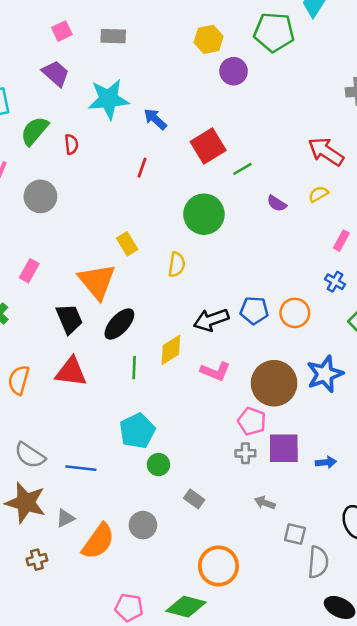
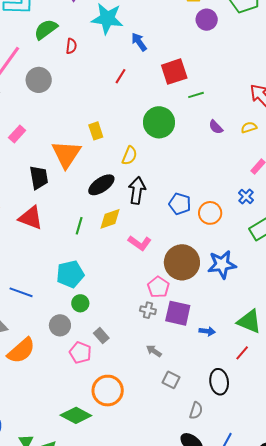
black arrow: (211, 320) -> (137, 190), moved, turned 104
black ellipse: (119, 324) -> (101, 185), moved
gray circle: (143, 525) -> (60, 325), moved
gray semicircle: (318, 562) -> (196, 411), moved, size x0.7
pink pentagon: (129, 608) -> (80, 353), moved

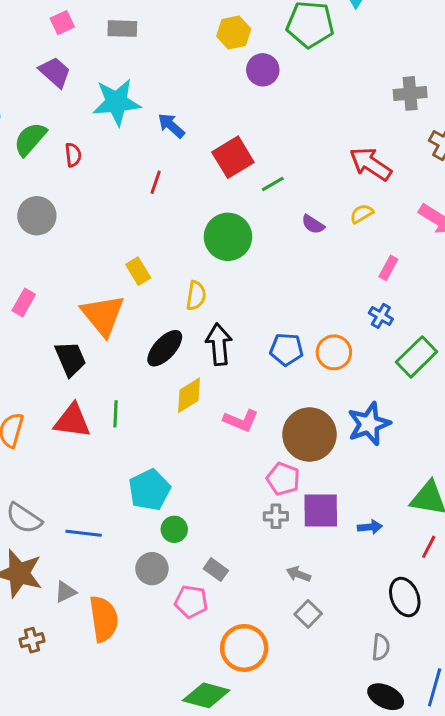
green line: (79, 226) -> (115, 414), moved
orange semicircle: (21, 351) -> (104, 619), turned -44
gray square: (171, 380) -> (308, 614), moved, turned 30

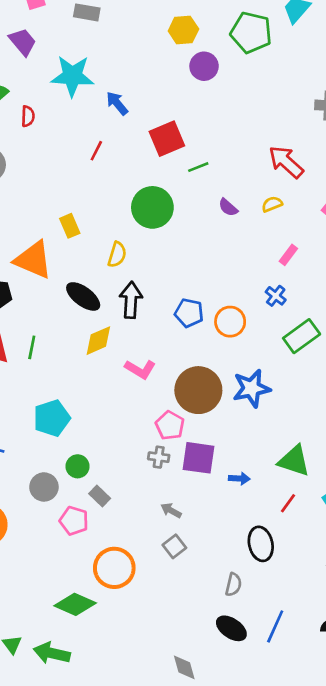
orange triangle: (103, 315) -> (33, 260), turned -36
black ellipse: (165, 348) -> (83, 296), turned 76
green circle: (174, 529) -> (78, 466), moved

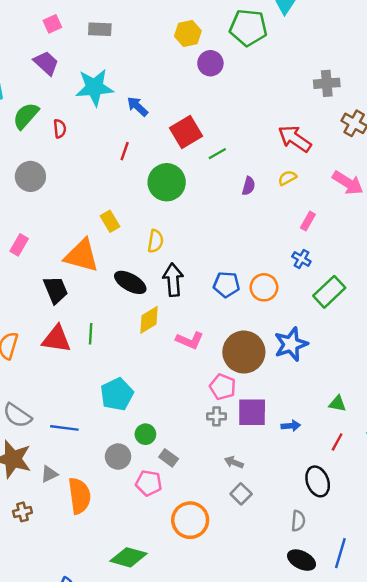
green circle: (152, 207) -> (167, 182), moved
purple semicircle: (228, 207) -> (249, 186), turned -108
green triangle: (294, 461) -> (337, 404), size x0.6
green diamond: (75, 604) -> (128, 557), moved

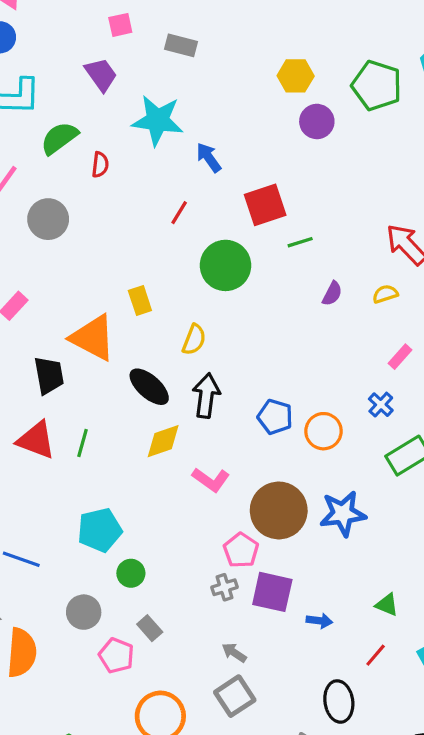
gray cross: (217, 416) -> (224, 587), turned -30
green circle: (145, 434) -> (131, 573), moved
gray square: (241, 494) -> (235, 696), size x1.4

